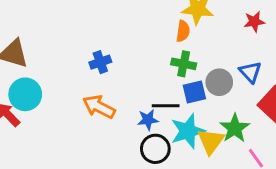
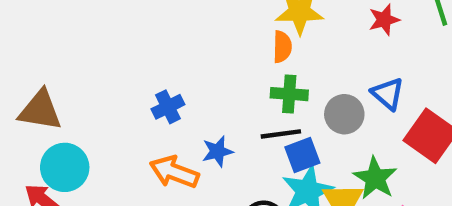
blue square: (194, 92) -> (302, 155), moved
black line: (166, 106) -> (281, 134), moved
blue star: (148, 120) -> (217, 151), moved

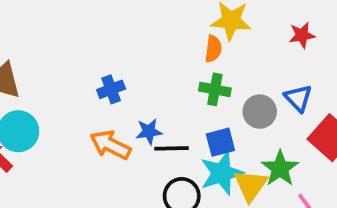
black line: (281, 134) -> (171, 148), moved

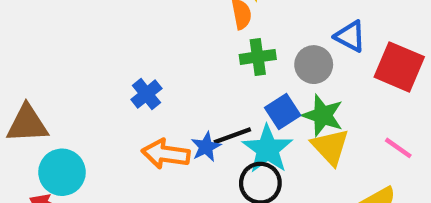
blue star: (149, 132) -> (206, 147), moved
green star: (280, 168) -> (323, 115), moved
cyan star: (222, 173) -> (267, 149), moved

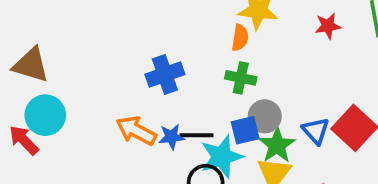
blue triangle: (350, 36) -> (316, 131), moved
gray circle: (314, 65) -> (265, 116), moved
blue cross: (146, 94) -> (165, 74), moved, size x1.4

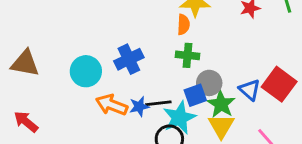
cyan circle: (45, 115) -> (86, 71), moved

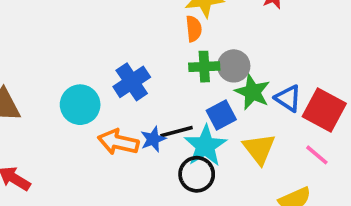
gray circle: (209, 83) -> (234, 66), moved
red square: (279, 84) -> (324, 110), moved
green star: (221, 104) -> (253, 92), moved

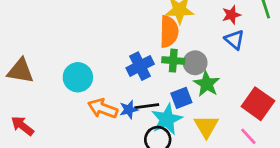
orange semicircle: (194, 29) -> (169, 32), size x1.6
blue cross: (132, 82) -> (140, 66), moved
blue triangle: (288, 98) -> (234, 40), moved

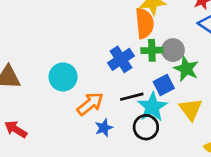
orange arrow: (103, 108) -> (90, 104), turned 128
blue star: (129, 110) -> (104, 128), moved

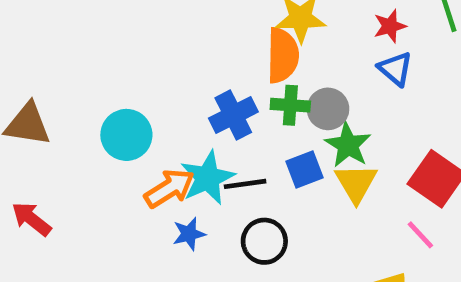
cyan star: (152, 107) -> (208, 178), moved
yellow triangle: (191, 109) -> (356, 183), moved

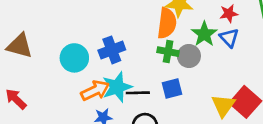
blue cross: (233, 115) -> (112, 50), moved
green star: (348, 145) -> (204, 34), moved
yellow triangle: (356, 183) -> (223, 105), moved

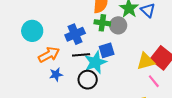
blue cross: (112, 50) -> (75, 34), moved
cyan star: (117, 87) -> (95, 62), moved
yellow triangle: (223, 105) -> (146, 61), turned 42

